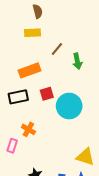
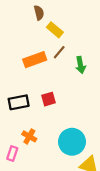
yellow rectangle: (33, 33) -> (55, 30), moved, turned 42
orange rectangle: (29, 70) -> (35, 60), moved
cyan circle: (69, 106) -> (72, 142), moved

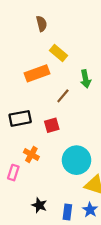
yellow rectangle: (55, 30) -> (58, 53), moved
brown line: (59, 52) -> (63, 96), moved
red square: (49, 99) -> (52, 125), moved

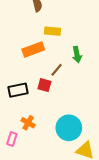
yellow rectangle: (58, 53) -> (53, 31), turned -35
red square: (52, 125) -> (44, 85), moved, turned 32

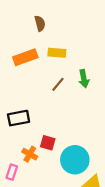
orange rectangle: (33, 49) -> (25, 57), moved
brown line: (57, 70) -> (58, 84), moved
red square: (44, 85) -> (48, 143), moved

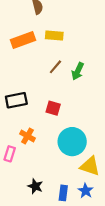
green arrow: (84, 79) -> (78, 71), moved, turned 36
red square: (48, 143) -> (53, 108), moved

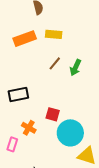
red square: (53, 108) -> (53, 114), moved

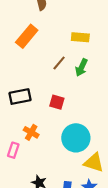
yellow rectangle: (54, 34) -> (80, 37), moved
orange rectangle: (25, 39) -> (27, 36), turned -30
red square: (53, 114) -> (57, 102), moved

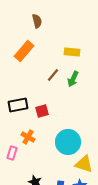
red square: (57, 102) -> (42, 111), moved, turned -32

